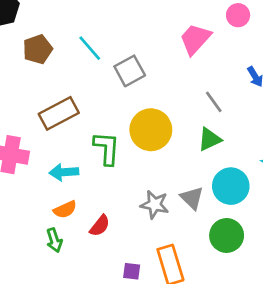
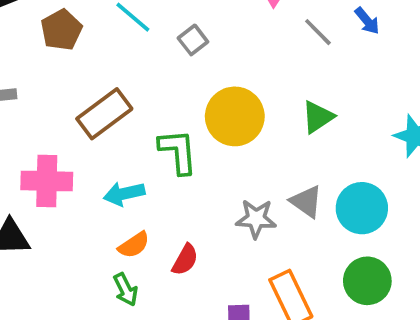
gray square: (130, 71) -> (193, 40), size x0.7
gray line: (214, 102) -> (318, 32), moved
cyan circle: (231, 186) -> (362, 208), moved
green circle: (227, 235) -> (367, 281), moved

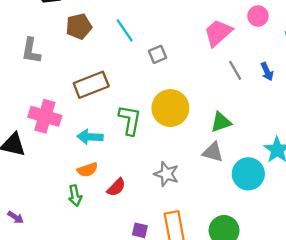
gray triangle: (306, 202) -> (213, 152), moved, turned -35
cyan circle: (362, 208) -> (248, 174), moved

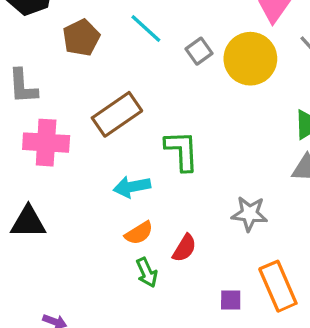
yellow circle: (170, 108) -> (250, 59), moved
pink cross: (45, 116) -> (46, 143), moved
green arrow: (75, 196) -> (147, 273), moved

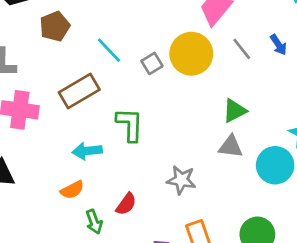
cyan line: (146, 29) -> (109, 50), moved
gray square: (199, 51) -> (152, 63), moved
orange semicircle: (139, 233) -> (72, 190), moved

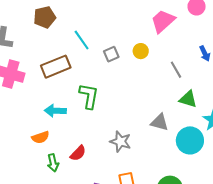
gray line: (242, 49) -> (176, 70), moved
yellow circle: (191, 54) -> (141, 51), size x0.5
green triangle: (235, 111) -> (188, 99), moved, turned 36

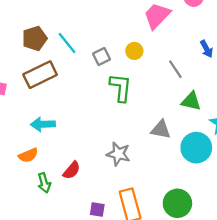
brown pentagon: (45, 17) -> (35, 38), moved
green L-shape: (89, 96) -> (121, 88), moved

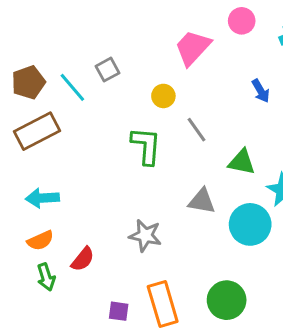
gray square: (101, 57) -> (107, 70), moved
gray line: (175, 69) -> (196, 130), moved
orange semicircle: (28, 155) -> (40, 240), moved

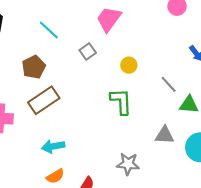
pink trapezoid: (193, 48) -> (109, 19), moved
cyan line: (72, 87) -> (49, 30), moved
gray line: (196, 130) -> (169, 84), moved

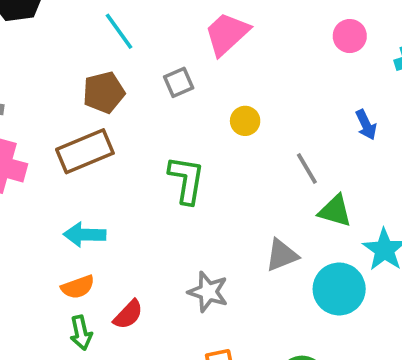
brown pentagon: (34, 67) -> (104, 92), moved
green L-shape: (121, 101) -> (186, 180), moved
gray triangle: (164, 135) -> (282, 255), turned -36

